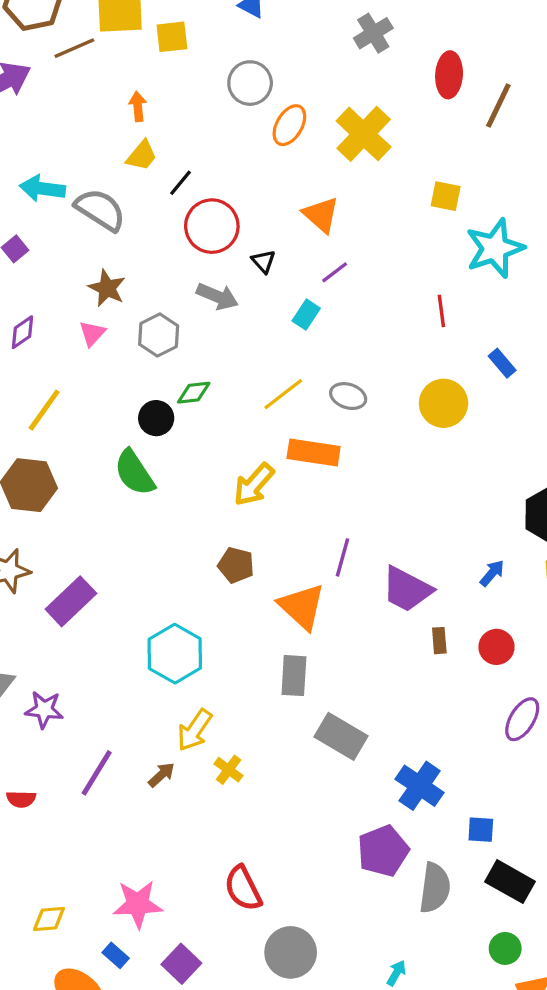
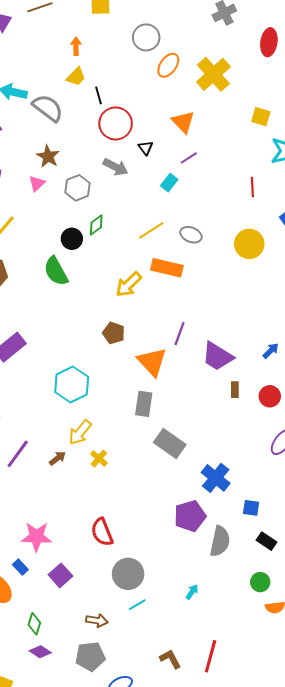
black line: (181, 183) -> (98, 95), turned -60
green diamond: (194, 393) -> (96, 225), turned -35
black rectangle: (510, 882) -> (266, 541), size x0.7

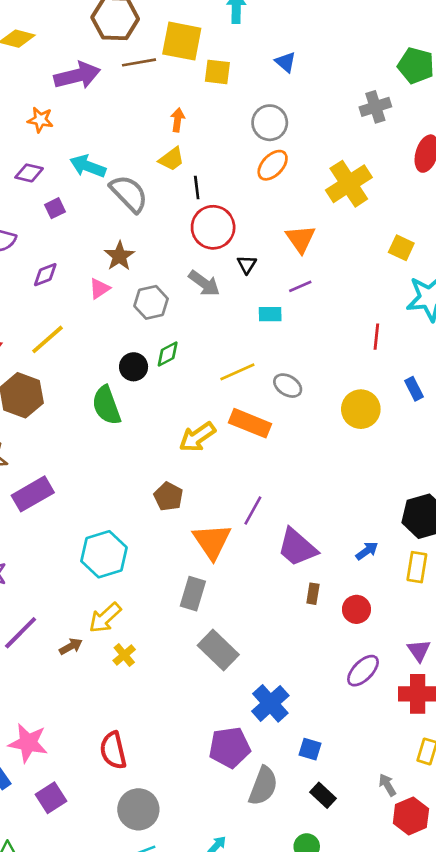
orange ellipse: (168, 65) -> (273, 165), moved
cyan rectangle: (169, 183) -> (270, 314), turned 42

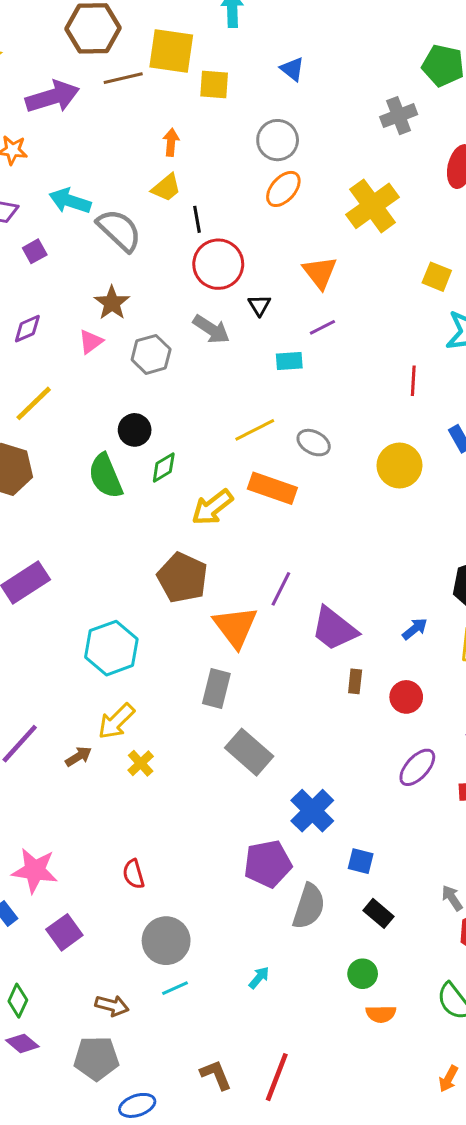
green diamond: (168, 354) -> (164, 468), moved
brown pentagon: (168, 497) -> (182, 578), size x1.5
red semicircle: (113, 750) -> (134, 874), size x0.7

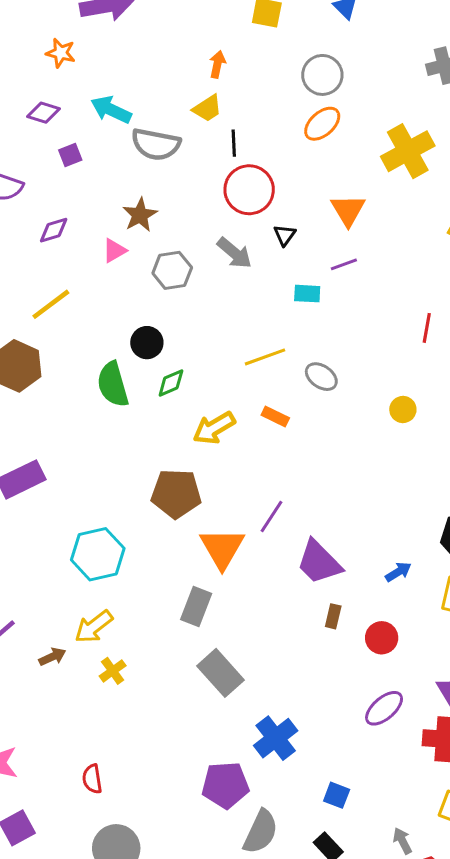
gray semicircle: (119, 230) -> (156, 144), turned 141
yellow circle: (399, 466) -> (403, 409), size x0.6
orange rectangle: (272, 488) -> (275, 416), size x0.6
brown pentagon: (182, 578) -> (176, 494), turned -30
blue square: (361, 861) -> (337, 795), moved

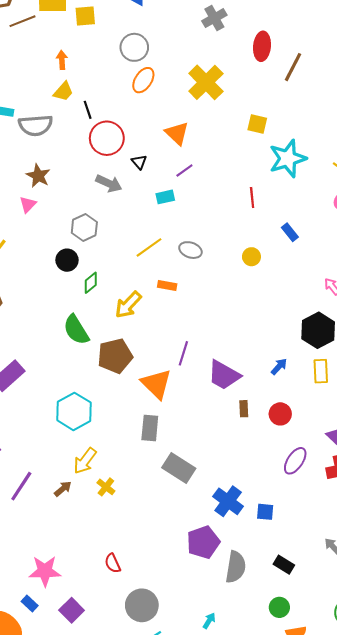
gray hexagon: (172, 270) -> (84, 227), moved
green semicircle: (113, 384) -> (76, 330), moved
blue square: (337, 795) -> (265, 512), moved

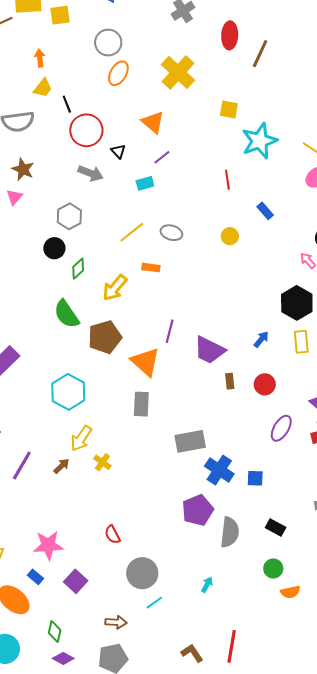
gray rectangle: (179, 468) -> (190, 441), moved, turned -40

